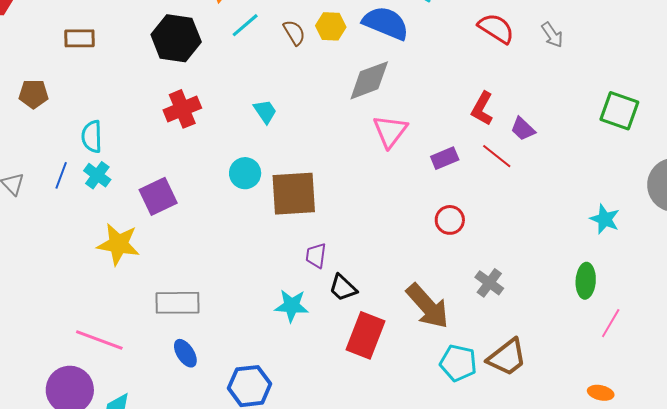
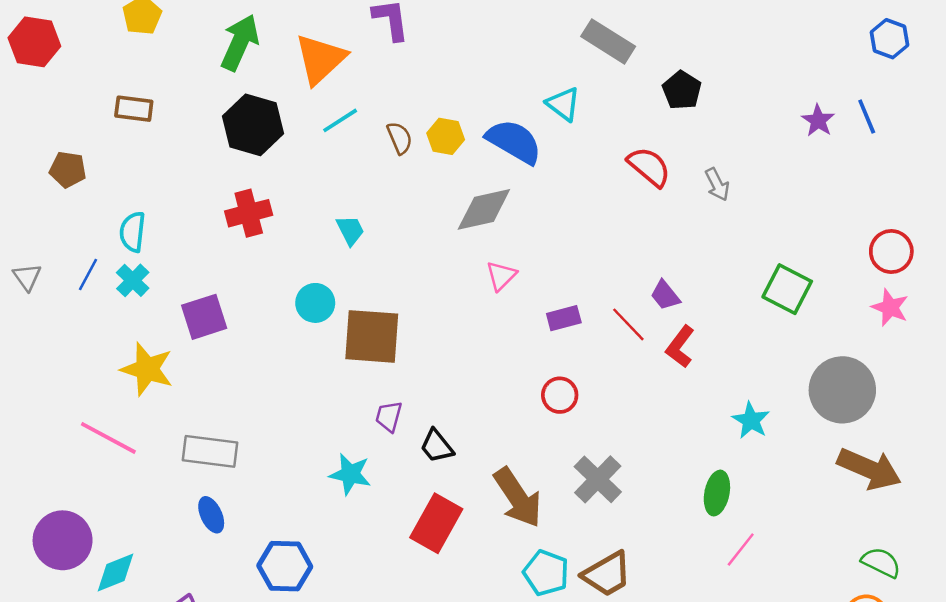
red L-shape: (482, 109) -> (680, 347), moved
pink triangle: (390, 131) -> (501, 276), size x0.7
gray cross: (489, 283) -> (598, 479), size x1.4
black trapezoid: (343, 288) -> (437, 446), moved
pink line: (99, 340) -> (108, 438), moved

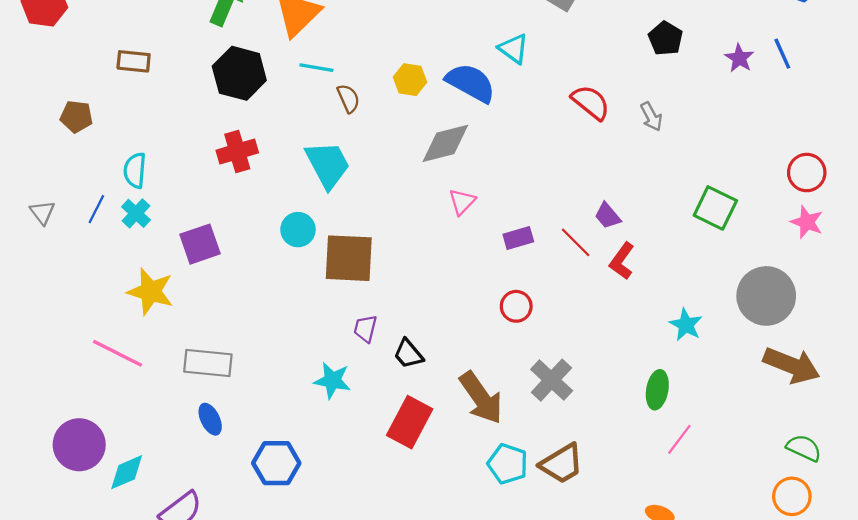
black pentagon: (682, 90) -> (666, 38), moved
cyan line: (340, 120) -> (316, 68), turned 44
brown semicircle: (400, 138) -> (348, 98), moved
cyan trapezoid: (350, 230) -> (328, 165), size x1.8

